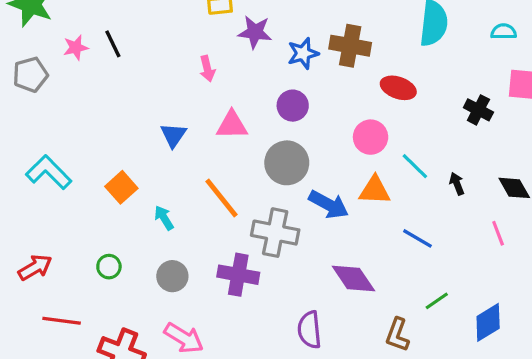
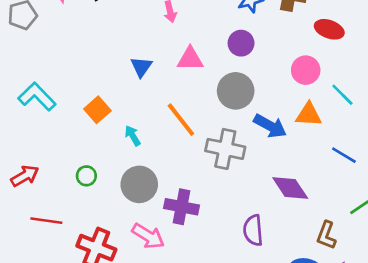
purple cross: (238, 275) -> (181, 207), moved
gray circle: (172, 276) -> (139, 184), size x1.4

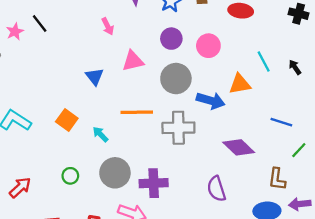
pink circle: (306, 70) -> (208, 46), moved
cyan line: (342, 95) -> (264, 62), turned 30
orange line: (181, 120) -> (137, 112), turned -40
blue line: (344, 155) -> (281, 122), moved

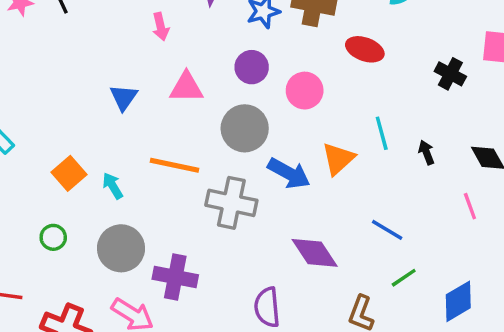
orange triangle: (240, 84) -> (338, 159), turned -45
orange square: (67, 120) -> (69, 173), moved

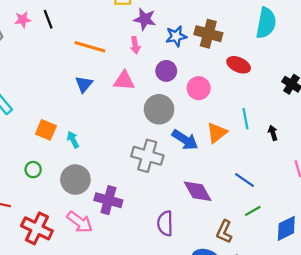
pink arrow: (161, 27) -> (135, 45), moved
orange line: (174, 165) -> (90, 47), moved
orange square: (69, 173) -> (46, 130), turned -30

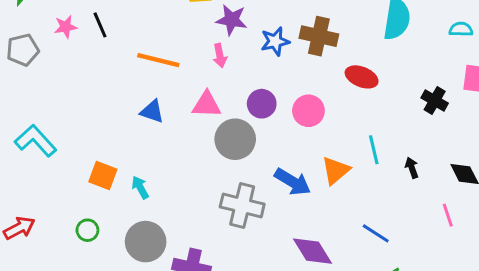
purple circle: (166, 71) -> (262, 104), moved
blue triangle: (84, 84) -> (152, 111), turned -48
gray circle: (159, 109) -> (235, 139), moved

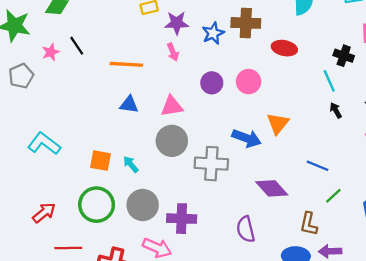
pink triangle: (207, 105) -> (172, 106), moved
gray circle: (235, 139) -> (172, 141), moved
cyan line: (374, 150) -> (329, 81), moved
green circle: (87, 230) -> (97, 205), size x2.0

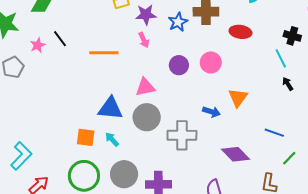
blue triangle: (129, 104) -> (110, 108), moved, size x1.5
blue arrow: (247, 138) -> (211, 112), size x0.7
cyan L-shape: (44, 144) -> (21, 156), moved, turned 100

